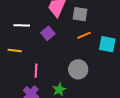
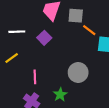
orange line: (84, 35) -> (89, 30), moved, turned 64
yellow line: (15, 51) -> (12, 58), turned -40

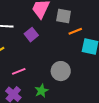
orange line: (89, 30) -> (75, 31), turned -64
pink line: (35, 77) -> (19, 71), turned 64

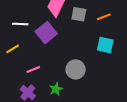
orange line: (75, 31) -> (104, 17), moved
purple square: (31, 35) -> (46, 33), size x1.5

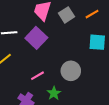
gray square: (79, 14) -> (66, 15), turned -35
pink line: (33, 70) -> (38, 76), moved

